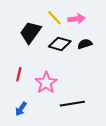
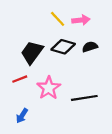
black trapezoid: (30, 32) -> (32, 52), moved
red line: (19, 74) -> (20, 79), turned 56
black line: (72, 104) -> (84, 98), moved

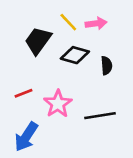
black semicircle: (90, 47) -> (107, 66), moved, turned 104
black trapezoid: (32, 52) -> (38, 41), moved
blue arrow: (22, 116) -> (26, 137), size x1.6

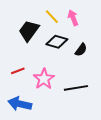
pink arrow: (96, 23) -> (73, 18), turned -105
black semicircle: (107, 66) -> (81, 50), turned 40
blue arrow: (26, 137) -> (20, 104), turned 70

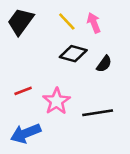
black trapezoid: (29, 31) -> (21, 21), moved
blue arrow: (20, 104) -> (26, 133), turned -35

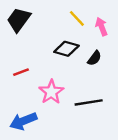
yellow line: (67, 21) -> (77, 18), moved
pink arrow: (94, 23) -> (101, 27), moved
red line: (23, 91) -> (21, 72), moved

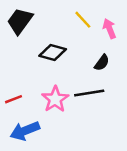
black diamond: (66, 49) -> (53, 53), moved
red line: (21, 72) -> (14, 99), moved
black line: (89, 102) -> (89, 93), moved

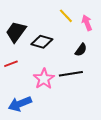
black trapezoid: (20, 21) -> (16, 32), moved
red line: (14, 99) -> (11, 64), moved

